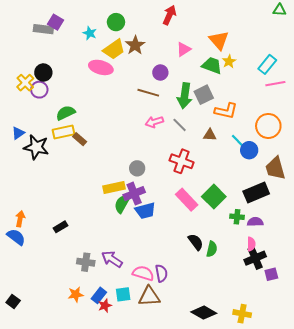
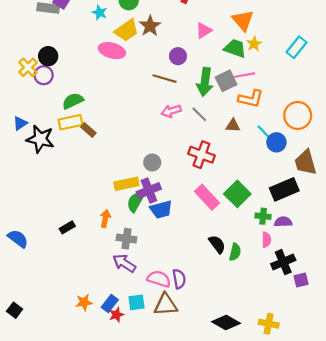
pink line: (275, 84) -> (244, 75), moved
orange arrow: (20, 219) -> (105, 218), moved
pink semicircle: (251, 244) -> (266, 240), moved
gray cross: (86, 262) -> (126, 239), moved

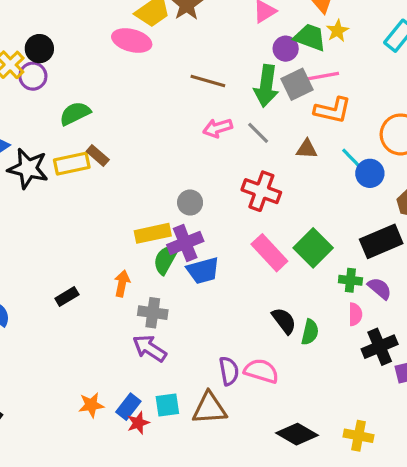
purple circle: (178, 56) -> (286, 49), moved
yellow rectangle: (71, 122) -> (72, 164), moved
purple semicircle: (283, 222) -> (380, 288), turned 42
pink semicircle: (159, 279) -> (261, 371), moved

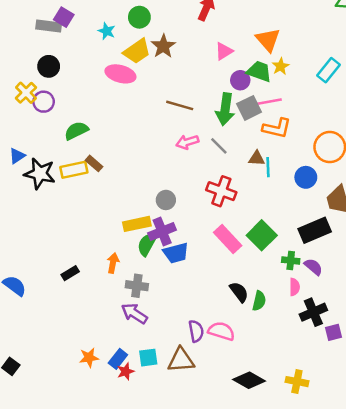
black circle: (39, 49) -> (49, 66), moved
cyan line: (352, 159) -> (268, 167), moved, turned 42

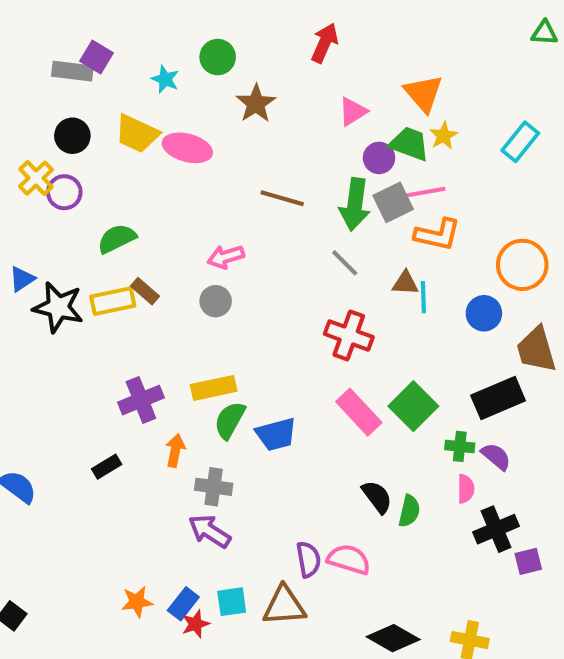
yellow trapezoid: (137, 51) -> (137, 134), moved, turned 60
pink arrow: (187, 142) -> (226, 257), moved
gray circle: (166, 200) -> (216, 301), moved
purple cross: (162, 232) -> (141, 400), moved

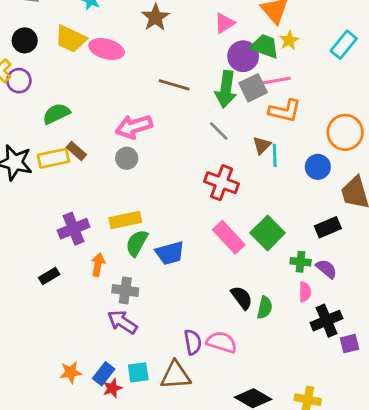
purple circle: (379, 158) -> (243, 56), size x1.4
pink arrow: (226, 257) -> (134, 127), size x1.4
brown triangle: (405, 283) -> (262, 145), turned -48
black rectangle: (498, 398) -> (328, 227), size x0.7

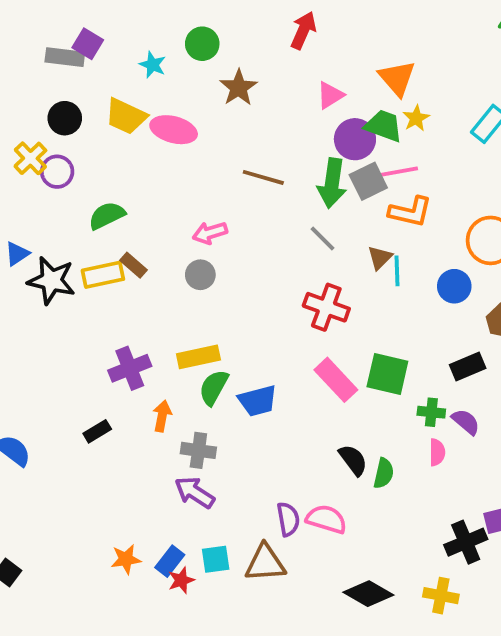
pink arrow: (134, 127) -> (210, 233), size x0.7
green square: (268, 233) -> (387, 374), turned -32
black cross: (326, 321) -> (466, 542), moved

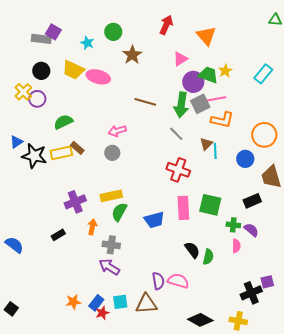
orange triangle: (397, 78) -> (206, 36), moved
pink rectangle: (336, 380) -> (183, 208), turned 40
blue trapezoid: (258, 401) -> (154, 220), moved

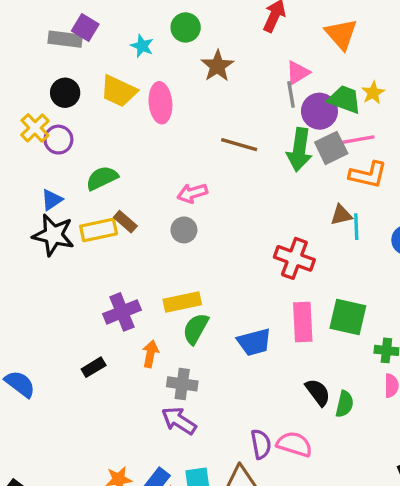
pink ellipse: (98, 77) -> (160, 103), turned 70
gray line: (176, 134) -> (291, 94), moved, turned 35
blue triangle: (16, 142) -> (52, 200), moved
brown triangle: (206, 144) -> (341, 215), turned 32

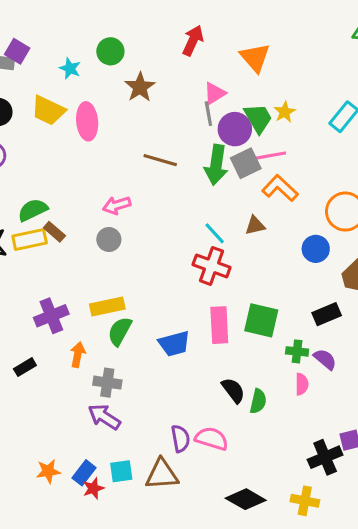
green trapezoid: (345, 99) -> (258, 118), turned 40
orange L-shape: (368, 175) -> (280, 188), turned -150
green semicircle: (102, 178) -> (33, 210), moved
cyan line: (356, 227) -> (215, 233), moved, turned -40

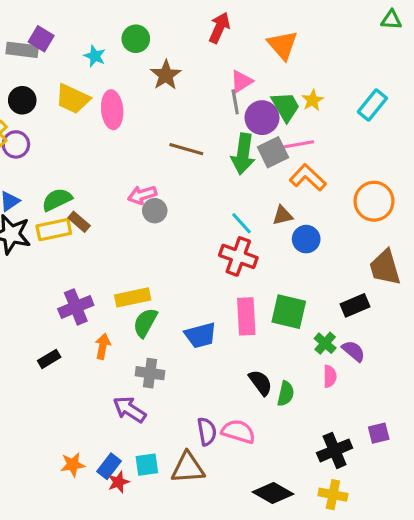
gray circle: (109, 240) -> (155, 211), moved
blue circle: (316, 249) -> (306, 239), moved
green cross: (297, 351) -> (325, 343), turned 35
gray cross: (107, 383) -> (150, 373), moved
black cross: (325, 457) -> (335, 450), moved

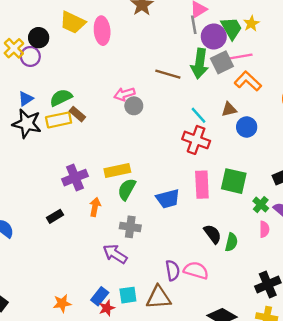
black circle: (22, 100) -> (39, 38), moved
brown line: (186, 149) -> (168, 74), moved
orange star: (73, 465) -> (62, 303), moved

